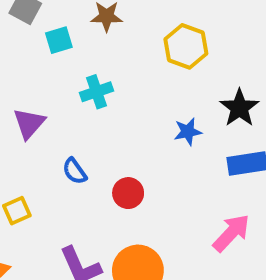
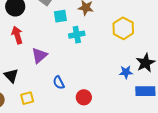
cyan cross: (97, 92) -> (77, 35), moved
blue star: (188, 132) -> (126, 72), moved

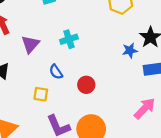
cyan cross: (77, 35) -> (69, 39), moved
yellow square: (27, 98) -> (41, 94), moved, turned 32

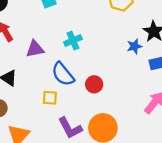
purple triangle: (30, 44) -> (35, 49), turned 42
blue semicircle: (56, 72) -> (63, 74), size x1.6

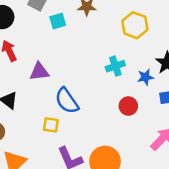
cyan cross: (73, 41) -> (115, 66), moved
red circle: (94, 84) -> (128, 106), moved

